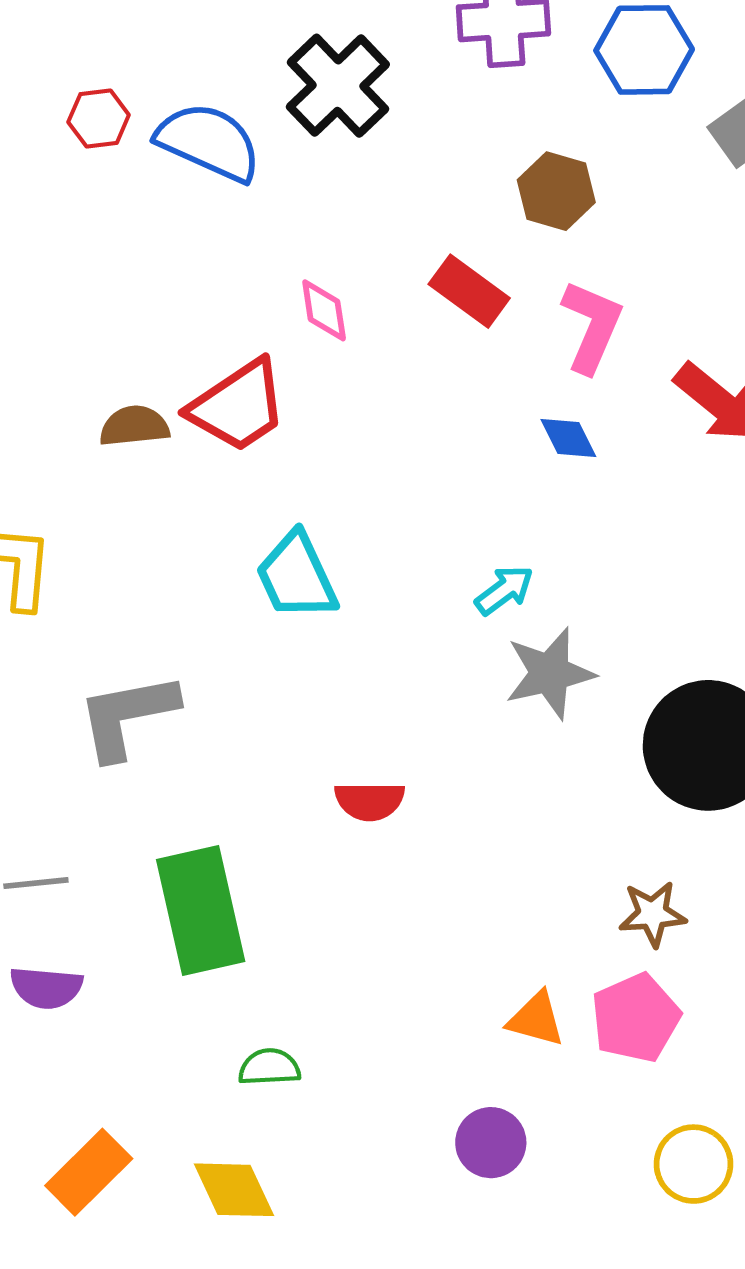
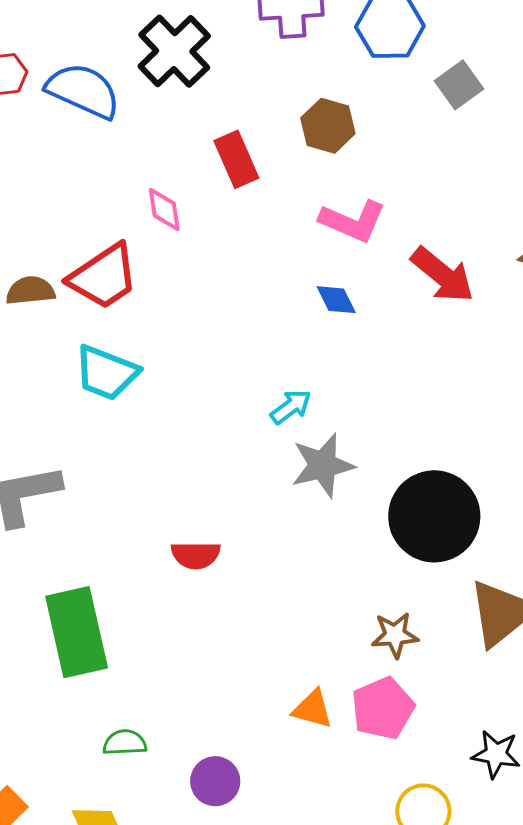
red rectangle: (469, 291) -> (236, 159), moved, turned 30
pink L-shape: (592, 326) -> (353, 221), turned 90
cyan trapezoid: (297, 576) -> (106, 373), moved, turned -44
purple circle: (491, 1143) -> (215, 781), moved

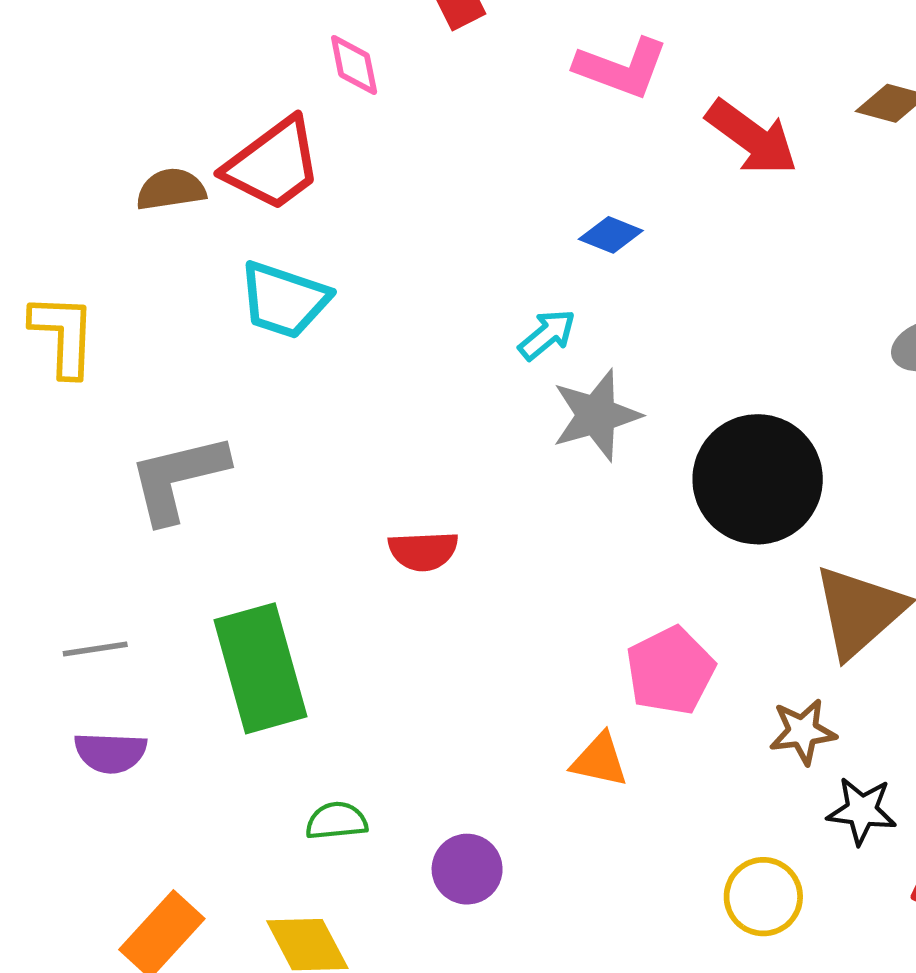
blue diamond: (336, 300) -> (611, 235), moved, turned -39
brown star: (395, 635) -> (803, 732), moved
pink pentagon: (383, 708) -> (670, 671), moved

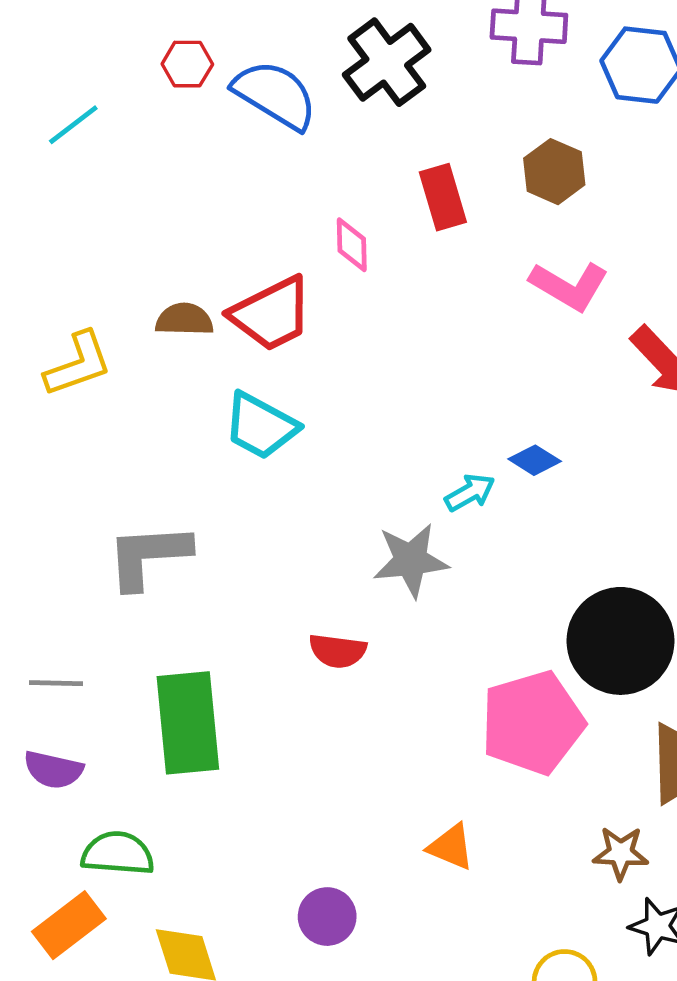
blue diamond: (611, 235) -> (535, 460), moved
yellow L-shape: (63, 335) -> (78, 364), moved, turned 58
gray star: (596, 415) -> (411, 560), moved
pink pentagon: (670, 671) -> (533, 723), moved, size x1.4
green semicircle: (336, 821) -> (118, 853), moved, size x1.4

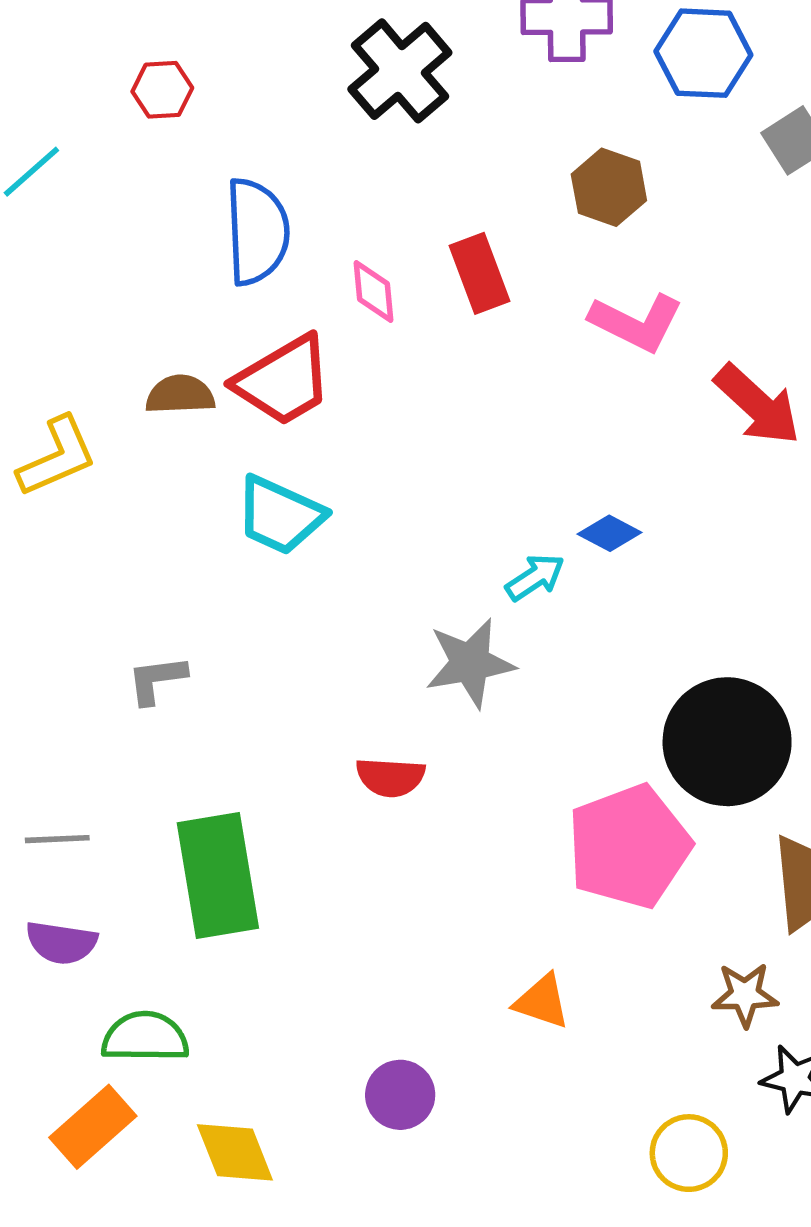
blue semicircle: (275, 95) -> (257, 232), moved, turned 60
red rectangle: (443, 197) -> (479, 273), moved
gray L-shape: (148, 556) -> (157, 680), size x0.6

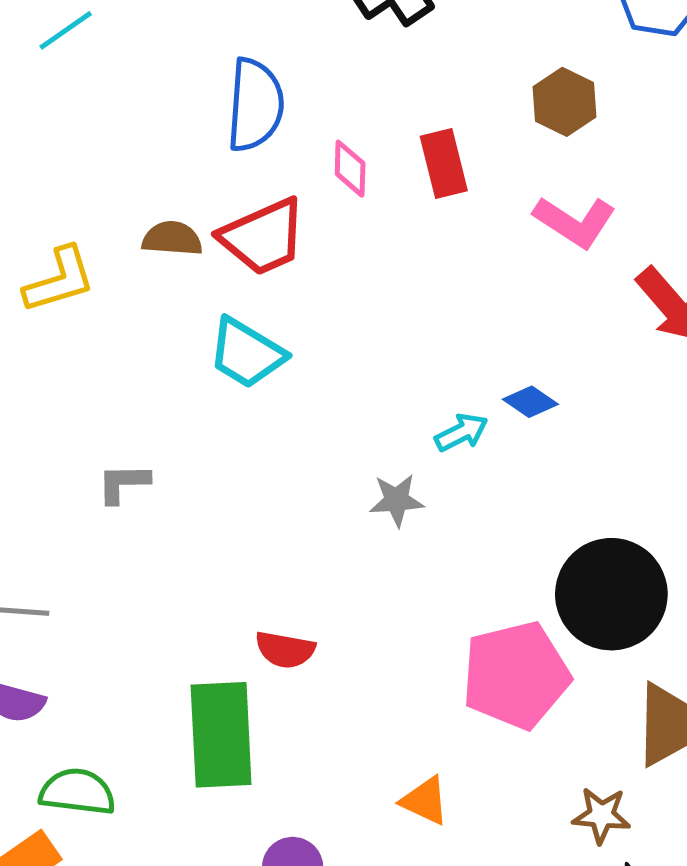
gray star: (470, 663) -> (397, 500), size x0.7
red semicircle: (390, 777) -> (285, 650), moved
green rectangle: (218, 875) -> (221, 735), moved

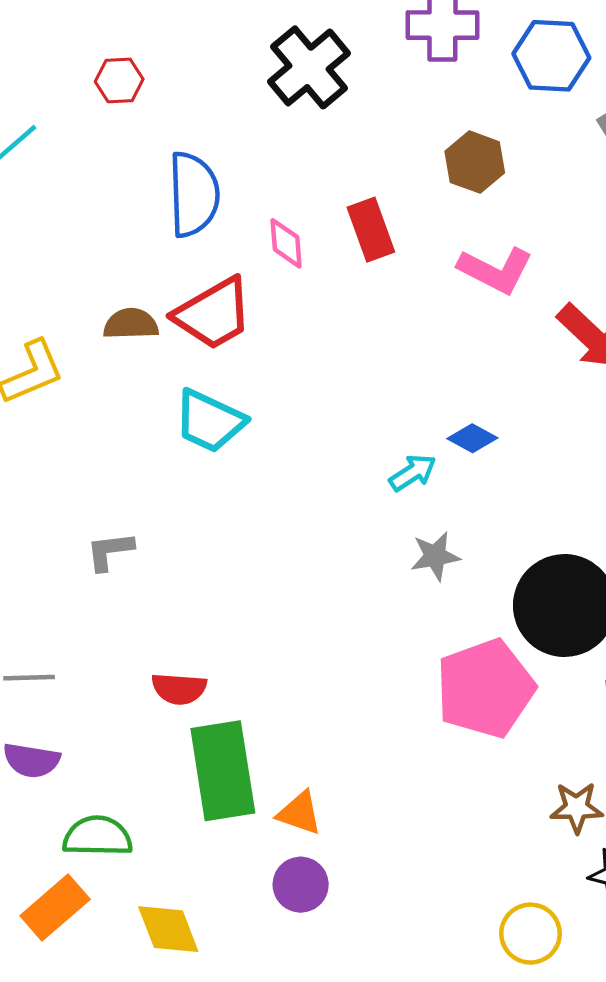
gray star: (397, 500) -> (435, 556), moved
red semicircle: (285, 650) -> (179, 689), moved
orange triangle: (425, 801) -> (299, 813), moved

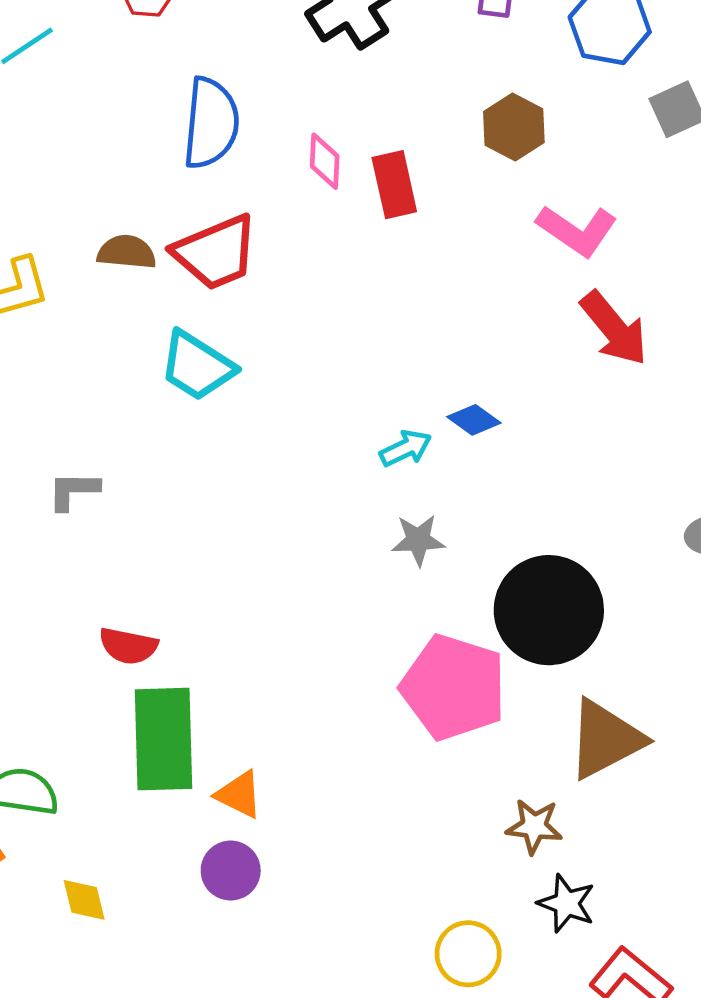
pink diamond: (286, 243) -> (325, 161), moved
pink L-shape: (495, 270) -> (577, 230), moved
pink pentagon: (485, 688) -> (453, 687), turned 30
yellow diamond: (168, 929) -> (84, 900), size x0.7

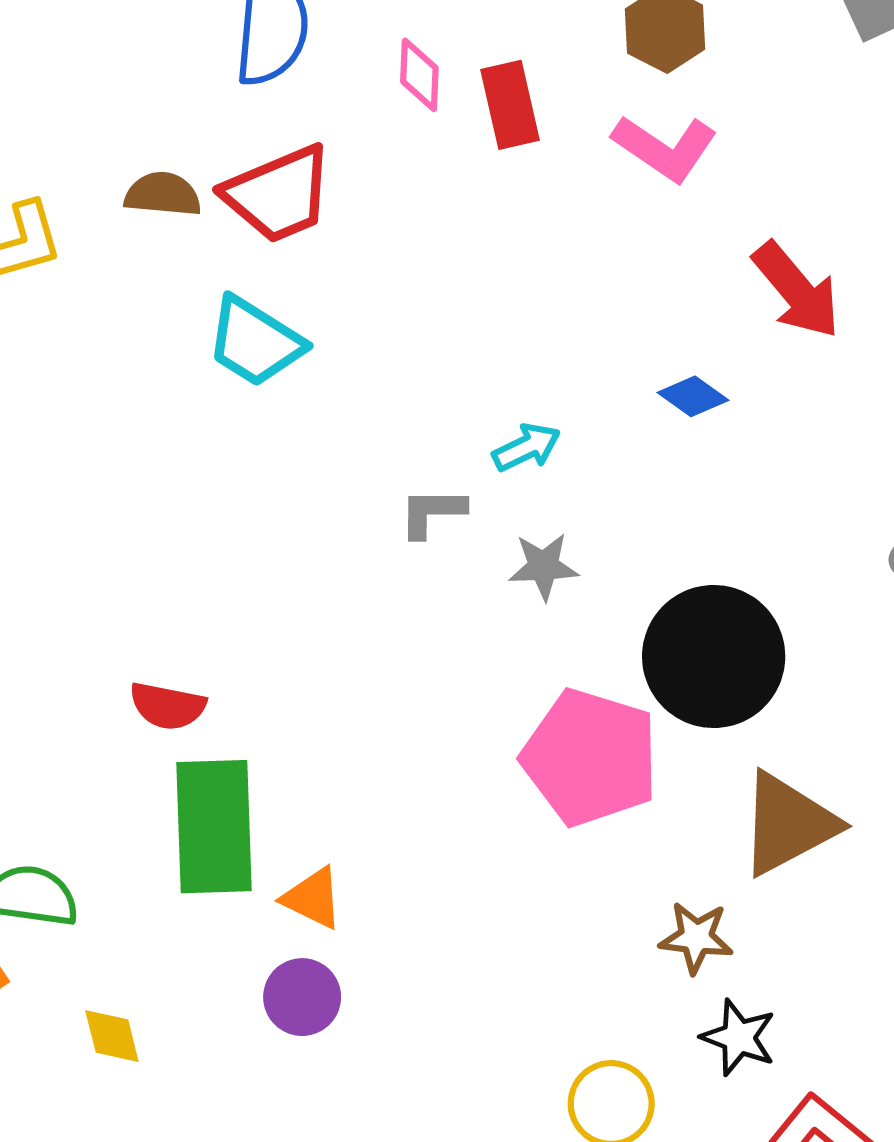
pink L-shape: (577, 230) -> (665, 148), moved
blue diamond: (474, 420) -> (693, 396), moved
gray L-shape: (73, 491) -> (432, 512), moved

